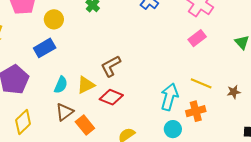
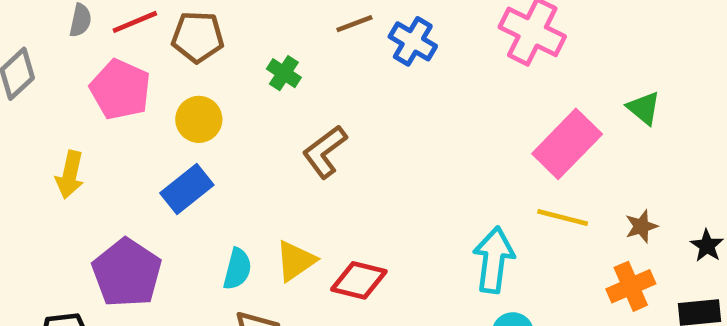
pink rectangle: (197, 38) -> (567, 144), moved, size x1.6
brown L-shape: (111, 66) -> (325, 152), moved
orange cross: (196, 111) -> (631, 286), moved

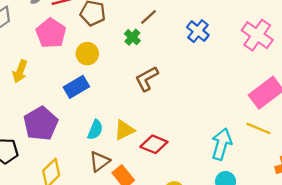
brown line: (354, 24) -> (149, 17), moved, turned -30

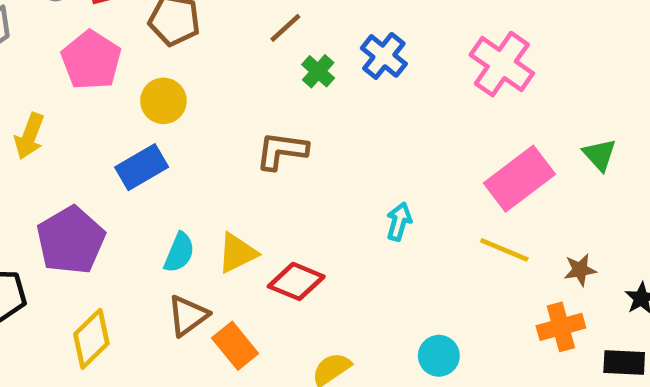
green cross: (132, 37) -> (318, 71), moved
brown L-shape: (147, 79) -> (282, 151), turned 36
cyan arrow: (222, 144) -> (399, 221), moved, size x0.6

